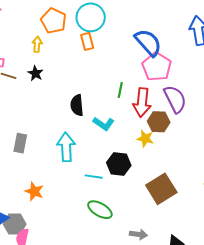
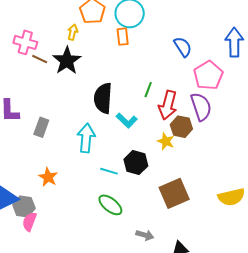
blue semicircle: (148, 43) -> (183, 47), size x0.7
pink pentagon: (157, 67) -> (208, 75), moved
black star: (36, 73) -> (67, 61), size x1.8
black semicircle: (77, 105) -> (103, 98), size x1.4

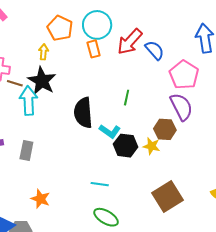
red arrow: (168, 105) -> (130, 42), moved, turned 36
cyan arrow: (86, 138) -> (28, 101), moved
black hexagon: (136, 163) -> (126, 146), moved

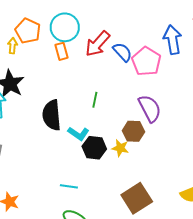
yellow arrow: (43, 52) -> (13, 46), moved
pink pentagon: (184, 75) -> (146, 61), moved

